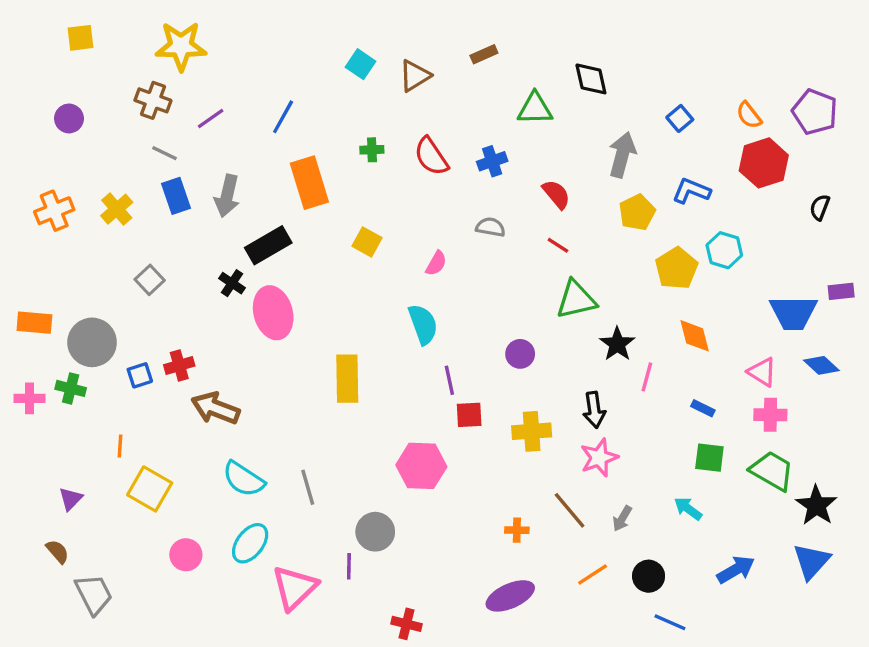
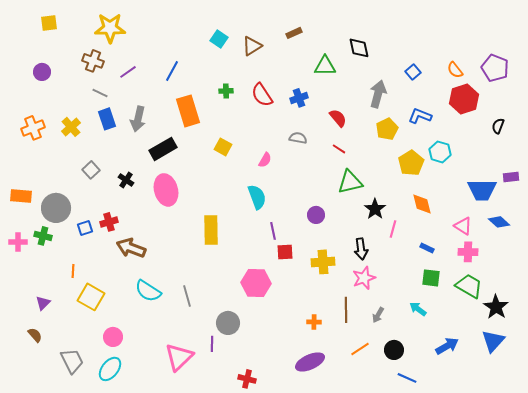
black cross: (232, 283) -> (126, 180), moved
brown line: (570, 510) -> (346, 310), turned 40
cyan ellipse: (250, 543) -> (110, 369), moved
gray trapezoid: (94, 594) -> (72, 361), moved

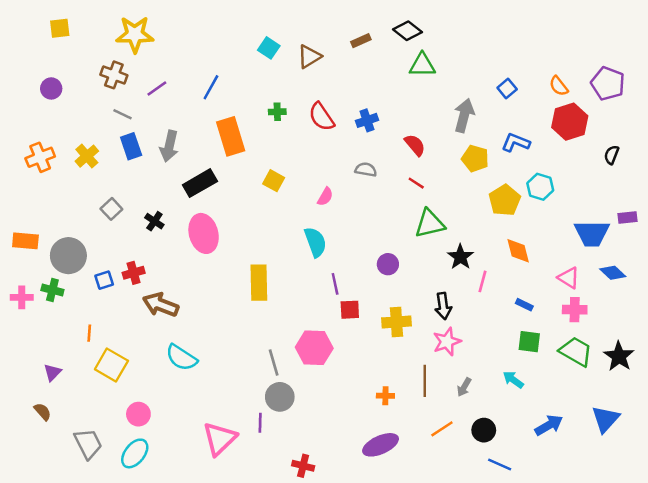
black diamond: (359, 48) -> (408, 31), moved, turned -40
green triangle: (325, 66) -> (422, 65), moved
yellow pentagon: (387, 129) -> (475, 159), turned -30
gray line: (187, 296) -> (274, 362), moved
black star: (496, 307) -> (619, 356), moved

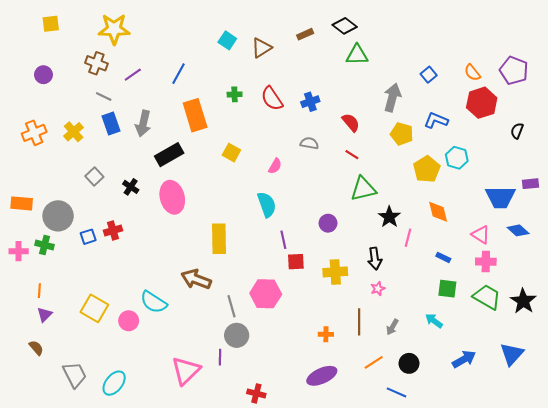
brown arrow: (161, 305) -> (196, 279), moved
orange line: (89, 333) -> (39, 291), moved
pink star: (447, 342) -> (378, 289), size x0.6
pink circle: (138, 414) -> (129, 321), moved
blue line: (500, 464) -> (397, 392), moved

